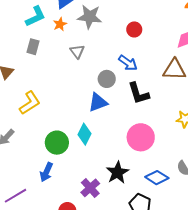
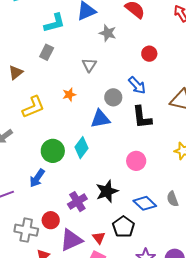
gray star: (90, 17) -> (108, 33), size x0.7
orange star: (60, 24) -> (69, 95), moved
pink circle: (141, 137) -> (136, 161), size x0.7

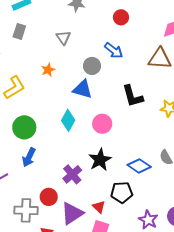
black L-shape: (142, 117) -> (133, 96), moved
blue triangle: (100, 119) -> (82, 89), turned 35
green circle: (53, 151) -> (24, 127), moved
pink circle: (136, 161) -> (102, 124), moved
black pentagon: (123, 227) -> (122, 192), turned -30

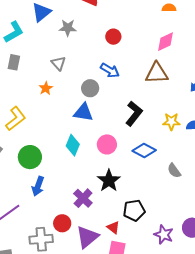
orange star: (48, 70) -> (46, 88), moved
black L-shape: (133, 96) -> (134, 114), turned -120
blue diamond: (139, 166) -> (144, 150), moved

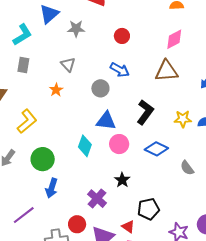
blue triangle: (83, 112) -> (106, 121), moved
black star: (109, 181) -> (122, 180), size x0.7

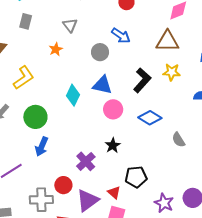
yellow star: (183, 119) -> (172, 72), moved
cyan diamond: (85, 146) -> (73, 95), moved

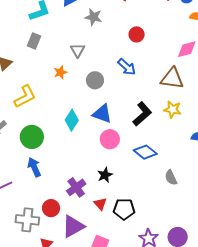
gray circle: (100, 52) -> (95, 80), moved
blue arrow: (42, 147) -> (34, 167), turned 126
red triangle: (114, 192) -> (100, 204), moved

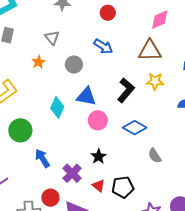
blue arrow: (34, 167) -> (42, 158), moved
gray semicircle: (171, 178) -> (155, 156), moved

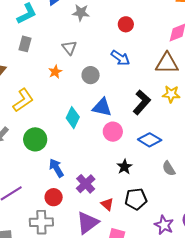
black star: (98, 156) -> (124, 167), moved
red triangle: (98, 186) -> (107, 204), moved
red circle: (50, 198) -> (54, 197), moved

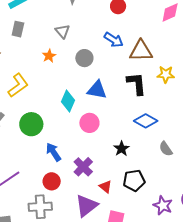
brown triangle: (167, 63) -> (141, 51), moved
black L-shape: (142, 102) -> (137, 84), turned -45
pink circle: (113, 132) -> (89, 123), moved

